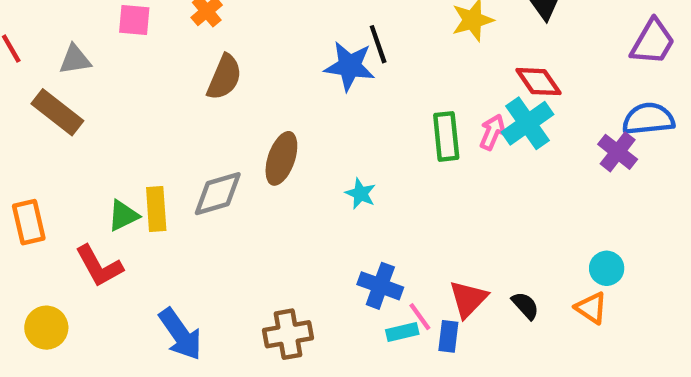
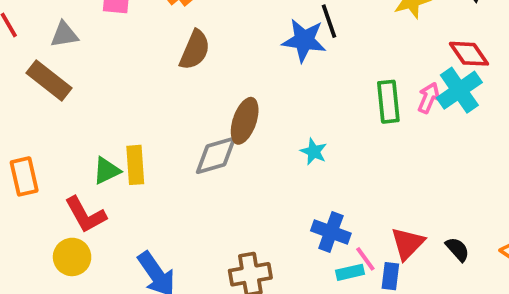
gray diamond: (218, 194) -> (216, 155), moved
yellow circle: (46, 328) -> (72, 257), moved

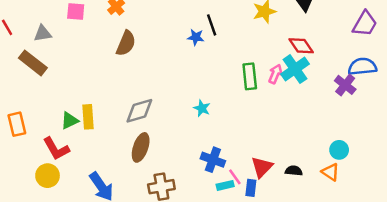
blue star: (304, 40) -> (196, 37), size x0.6
brown ellipse: (245, 121) -> (141, 147), moved
black semicircle: (457, 249) -> (294, 171), turned -42

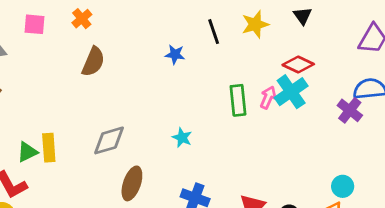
black line: (212, 25) -> (214, 32), moved
red diamond: (301, 46) -> (298, 64), turned -30
brown ellipse: (141, 147) -> (132, 183), moved

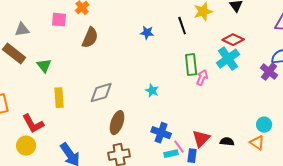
pink square: (35, 24) -> (59, 20), moved
black line: (214, 32) -> (182, 26), moved
pink arrow: (268, 97) -> (202, 78), moved
green triangle: (27, 152) -> (44, 66), moved, turned -42

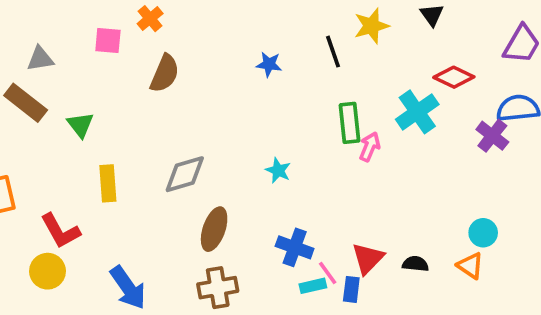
red diamond: (233, 40) -> (454, 77), moved

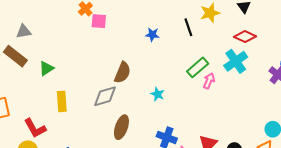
pink square: (108, 41) -> (99, 21), moved
brown semicircle: (165, 73) -> (122, 73), moved
red diamond: (454, 77) -> (245, 37), moved
green rectangle: (350, 123) -> (198, 67), turned 55
green triangle: (80, 125) -> (46, 68), turned 35

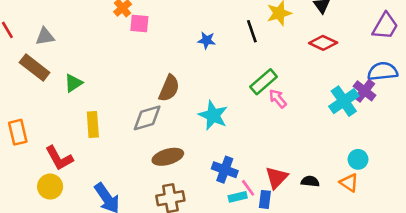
cyan cross: (236, 61) -> (344, 101), moved
pink arrow: (209, 81) -> (278, 99), turned -63
cyan star: (157, 94) -> (213, 115), size x1.6
brown ellipse: (121, 127) -> (168, 157), turned 55

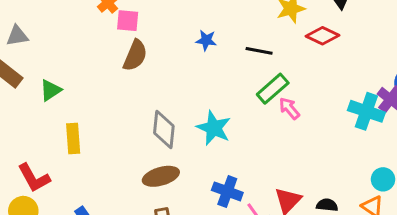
black line: (252, 31) -> (259, 51), moved, turned -60
red diamond: (323, 43) -> (323, 36), moved
brown semicircle: (169, 88) -> (135, 55), moved
cyan cross: (344, 101) -> (366, 111), turned -36
gray diamond: (147, 118) -> (164, 129), moved, turned -68

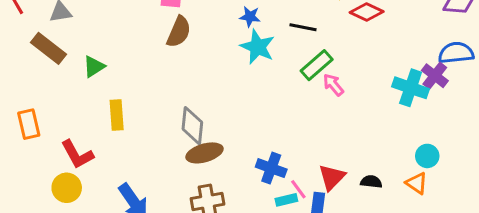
cyan star: (214, 128) -> (258, 47), moved
gray diamond: (164, 129) -> (192, 126), moved

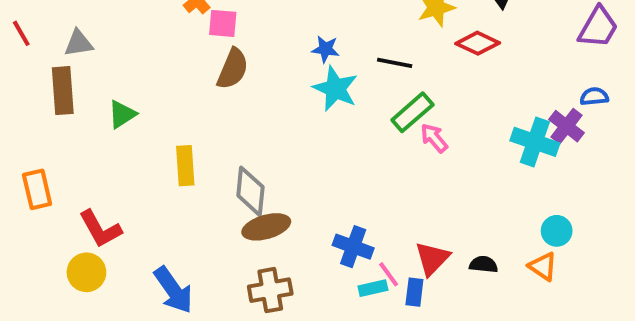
brown rectangle: (48, 48) -> (63, 91), turned 48
blue semicircle: (456, 53) -> (594, 96), size x0.6
yellow rectangle: (117, 115) -> (185, 166), moved

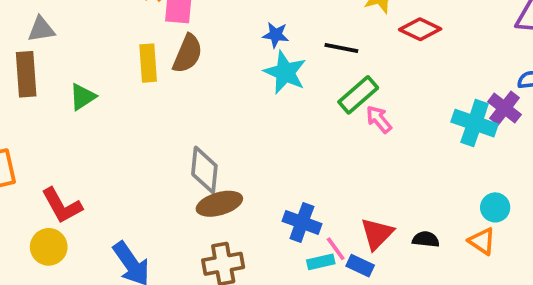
yellow rectangle: (185, 166) -> (148, 63), moved
blue rectangle: (414, 292) -> (360, 266), turned -72

